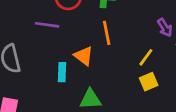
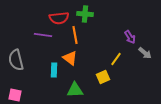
orange line: (107, 33) -> (75, 35), moved
yellow square: (149, 82) -> (103, 77), moved

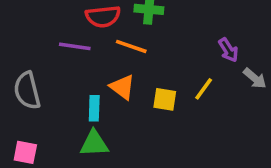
orange line: (75, 35) -> (131, 46), turned -60
yellow square: (103, 77) -> (165, 99), moved, turned 32
green triangle: (75, 90) -> (94, 144), moved

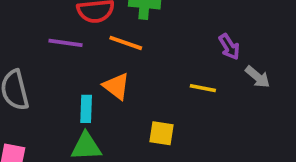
yellow line: (204, 89) -> (203, 88), turned 65
yellow square: (165, 99) -> (161, 133), moved

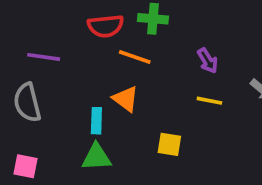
purple line: (65, 43) -> (44, 57), moved
purple arrow: (229, 47) -> (208, 61), moved

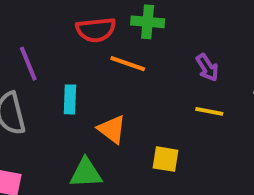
purple line: (44, 57) -> (28, 64), turned 60
orange triangle: (126, 99) -> (112, 129), moved
cyan rectangle: (96, 121) -> (70, 99), moved

